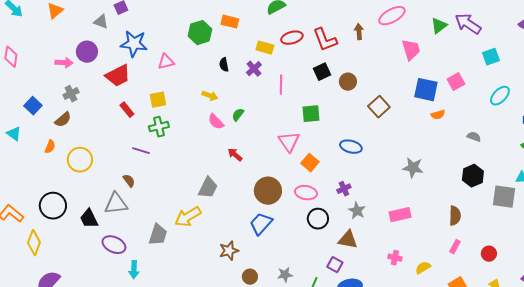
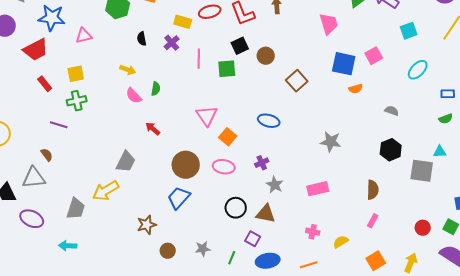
green square: (311, 114) -> (227, 69), moved
green semicircle: (238, 115) -> (156, 89), turned 152
black circle: (318, 219) -> (236, 208), moved
red circle: (489, 254) -> (423, 228), moved
cyan arrow: (134, 270) -> (68, 246), moved, turned 90

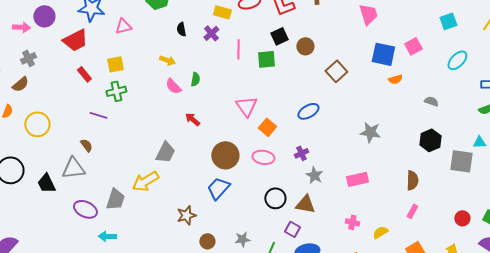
blue ellipse: (269, 121) -> (308, 111), turned -45
purple ellipse: (32, 219) -> (85, 209), moved

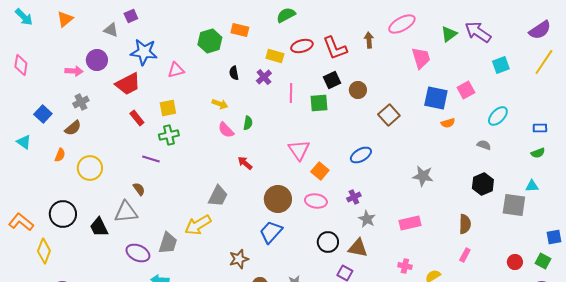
cyan ellipse: (457, 60) -> (498, 116), moved

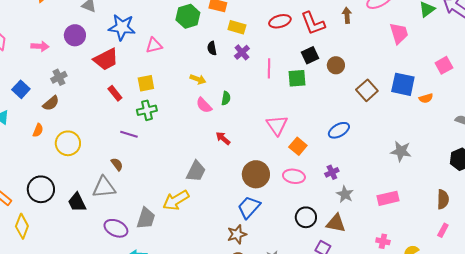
yellow rectangle: (275, 56) -> (237, 27), moved
pink arrow: (74, 71) -> (40, 46), moved
blue square: (436, 98) -> (403, 84), moved
brown star: (239, 259) -> (237, 234), moved

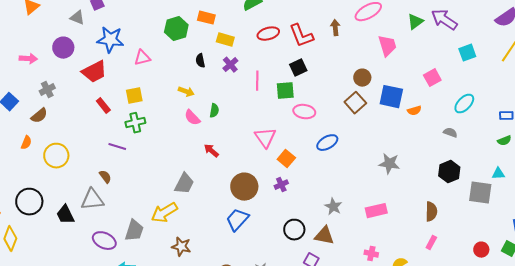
brown circle: (336, 65) -> (362, 78), moved
purple cross: (332, 172) -> (281, 185), moved
pink ellipse: (294, 176) -> (304, 112), moved
brown star: (237, 234) -> (181, 247), moved, turned 30

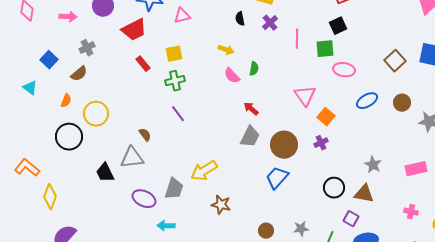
brown circle: (362, 78) -> (402, 103), moved
purple line: (117, 147) -> (178, 114), moved, turned 36
gray trapezoid: (184, 184) -> (250, 137), moved
black circle: (29, 202) -> (69, 137), moved

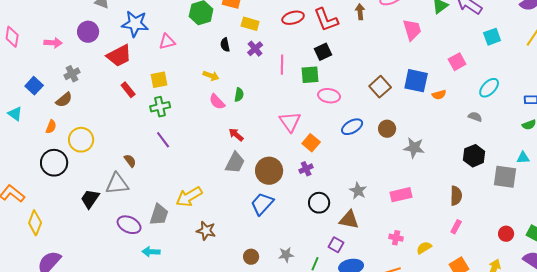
black trapezoid: (105, 173) -> (90, 199), turned 60
black circle: (334, 188) -> (319, 203), moved

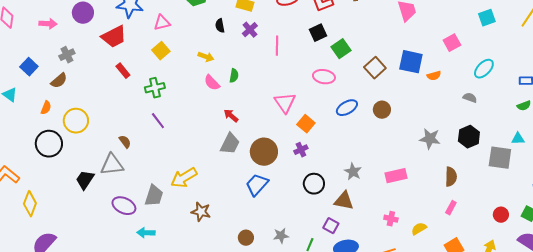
green square: (310, 75) -> (341, 49), moved, turned -30
yellow square: (159, 80) -> (161, 51), moved, turned -30
gray star: (414, 148) -> (430, 139), moved

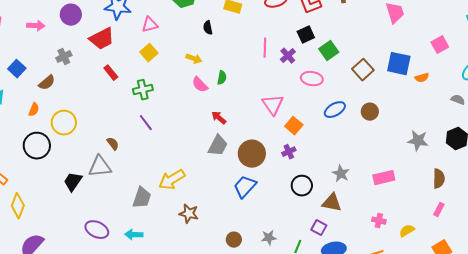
purple cross: (250, 30) -> (288, 56), moved
gray cross: (67, 55) -> (64, 57), moved
purple ellipse: (124, 206) -> (97, 230), moved

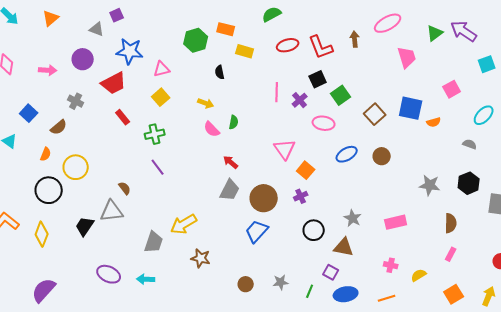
gray cross: (64, 57) -> (76, 101), turned -35
yellow diamond: (18, 206) -> (42, 234), moved

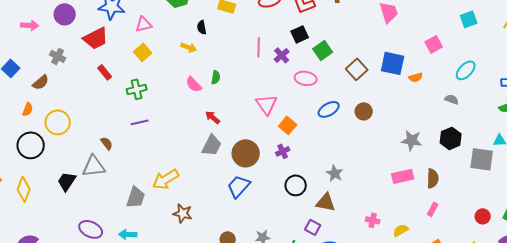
yellow arrow: (206, 103) -> (189, 47), moved
purple line: (158, 167) -> (140, 122), turned -66
pink rectangle: (396, 222) -> (403, 176), moved

